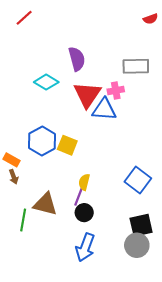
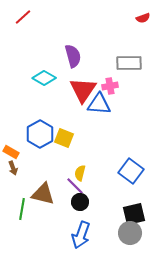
purple line: (79, 196) -> (75, 186), turned -66

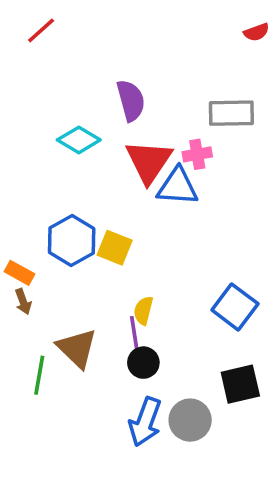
purple line: (75, 186) -> (134, 334), turned 36
brown triangle: (43, 194) -> (77, 348), turned 30
gray circle: (130, 233) -> (190, 420), moved

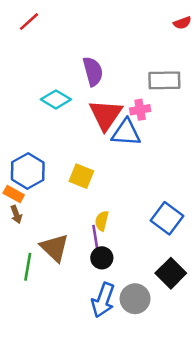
blue hexagon: (72, 240) -> (28, 171), moved
black square: (240, 384) -> (171, 273), turned -32

